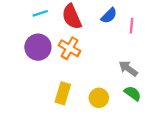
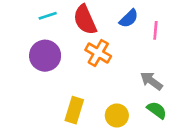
orange cross: (70, 48) -> (98, 53), moved

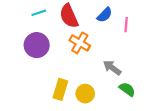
gray arrow: (151, 81) -> (112, 68), moved
yellow circle: (117, 115) -> (85, 94), moved

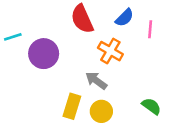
cyan line: (39, 13) -> (13, 37), moved
orange cross: (80, 43) -> (110, 51), moved
gray arrow: (112, 68) -> (96, 81), moved

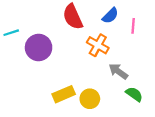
gray arrow: (96, 81) -> (118, 71), moved
yellow rectangle: (72, 106) -> (64, 94), turned 50

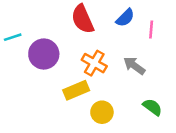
orange cross: (98, 45) -> (94, 63), moved
gray arrow: (118, 71) -> (134, 66), moved
yellow rectangle: (64, 94) -> (76, 90), moved

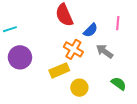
blue semicircle: (125, 18) -> (90, 30), moved
purple circle: (44, 54) -> (20, 57), moved

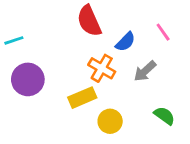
pink line: (118, 23) -> (163, 32), turned -40
gray arrow: (105, 51) -> (145, 71), turned -78

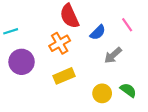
orange cross: (102, 68) -> (60, 43), moved, turned 30
yellow circle: (110, 121) -> (102, 93), moved

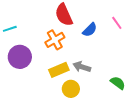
gray arrow: (113, 55) -> (82, 67), moved, turned 60
yellow circle: (102, 93) -> (71, 89), moved

